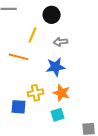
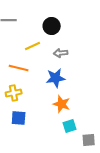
yellow line: (33, 35) -> (33, 46), turned 42
yellow cross: (36, 93) -> (14, 93), moved
cyan square: (58, 115) -> (70, 126), moved

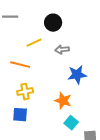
blue star: (56, 78) -> (77, 75), moved
yellow cross: (14, 93) -> (25, 92), moved
cyan square: (70, 126) -> (71, 123), turned -32

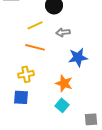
orange line: (20, 65) -> (35, 47), moved
cyan square: (71, 123) -> (62, 105), moved

